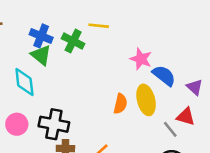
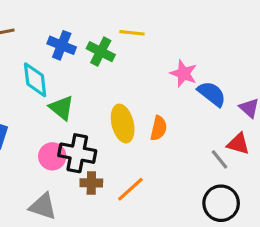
green triangle: (41, 55) -> (62, 108), moved
cyan diamond: (24, 82) -> (35, 80), moved
yellow ellipse: (146, 100) -> (123, 124), moved
pink circle: (17, 124) -> (52, 156), moved

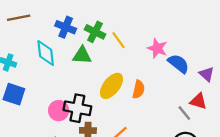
yellow line: (132, 33) -> (119, 40), moved, turned 48
green triangle: (62, 108) -> (82, 55), moved, turned -36
yellow ellipse: (123, 124) -> (111, 86), turned 52

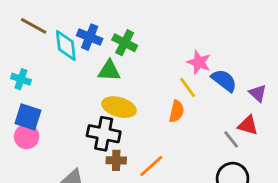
brown line: (19, 18) -> (34, 26), turned 40
yellow line: (119, 40) -> (188, 88), moved
cyan diamond: (46, 53) -> (66, 45), moved
yellow ellipse: (111, 86) -> (119, 107), moved, turned 68
pink circle: (59, 111) -> (27, 137), moved

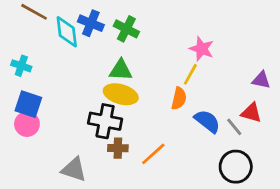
green triangle: (109, 71) -> (121, 70), moved
blue semicircle: (224, 81) -> (207, 121), moved
yellow line: (188, 88) -> (190, 74), turned 65
purple triangle: (258, 93) -> (261, 80), turned -30

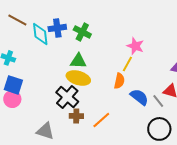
blue cross: (91, 23) -> (57, 28), turned -30
black cross: (105, 121) -> (67, 97), turned 30

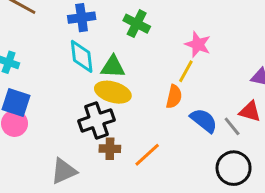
green cross: (82, 32) -> (137, 24), moved
cyan diamond: (40, 34) -> (82, 56), moved
black cross: (67, 97) -> (96, 120), turned 30
gray triangle: (45, 131) -> (64, 171), turned -42

